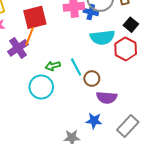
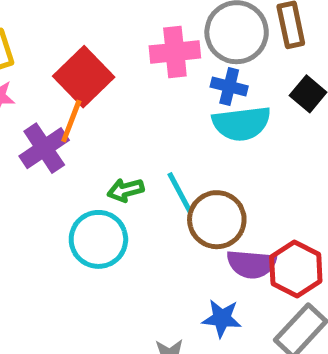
blue cross: (91, 12) -> (229, 86), moved
red square: (35, 17) -> (84, 77), turned -30
red hexagon: (126, 49) -> (296, 269), moved
brown circle: (92, 79) -> (217, 220), size x1.5

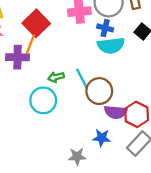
purple cross: (44, 148) -> (18, 57), turned 35

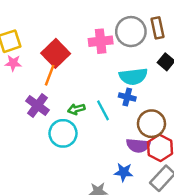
blue cross: (105, 28) -> (127, 97), moved
purple cross: (18, 57) -> (38, 105), moved, turned 35
brown circle: (99, 91) -> (151, 124), moved

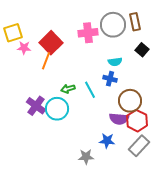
pink star: (13, 63) -> (24, 48), moved
cyan semicircle: (133, 76) -> (115, 62), size x0.6
purple cross: (38, 105) -> (36, 106), moved

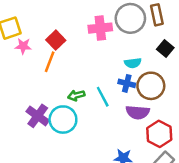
red square: (51, 43) -> (56, 40), size x0.7
brown circle: (130, 101) -> (151, 86), moved
purple semicircle: (119, 119) -> (138, 112), moved

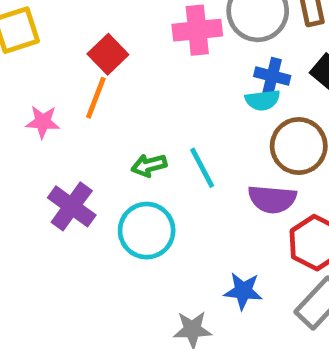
pink star: (23, 46) -> (43, 122), moved
blue cross: (127, 83) -> (272, 76), moved
cyan circle: (63, 120) -> (147, 231), moved

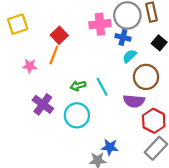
blue cross: (272, 76) -> (123, 37), moved
cyan semicircle: (262, 100) -> (130, 56), turned 144
blue star: (243, 291) -> (110, 147), moved

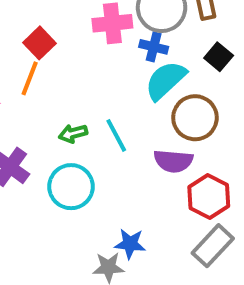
cyan semicircle: (130, 56) -> (165, 80), size x1.6

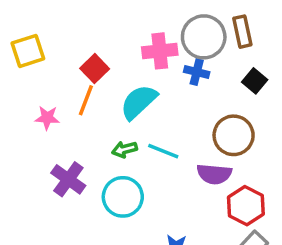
cyan semicircle: (165, 80) -> (139, 102), moved
cyan line: (116, 135) -> (163, 151), turned -40

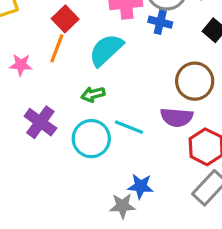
cyan line: (163, 151) -> (129, 127), moved

